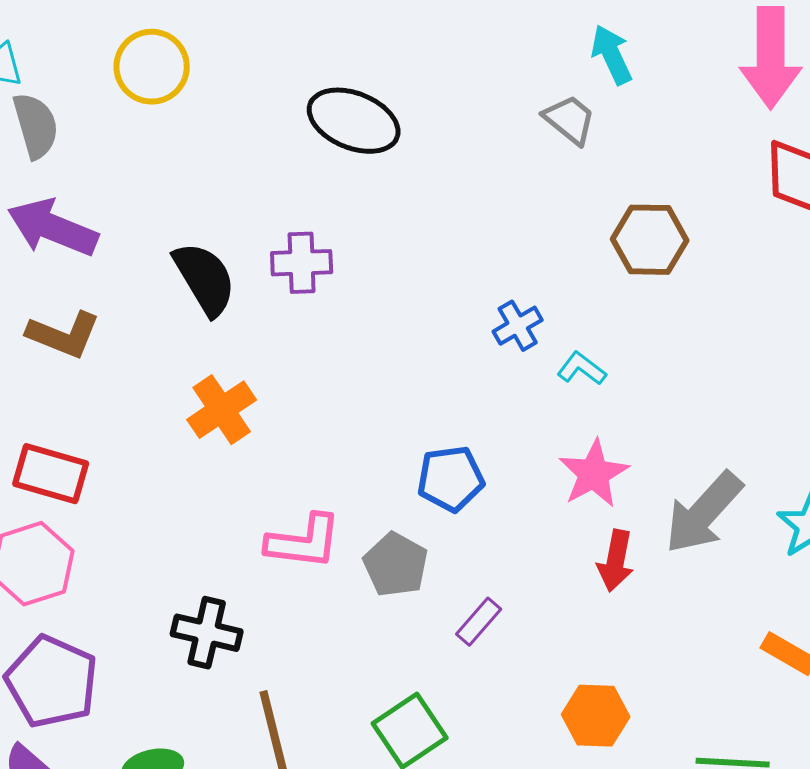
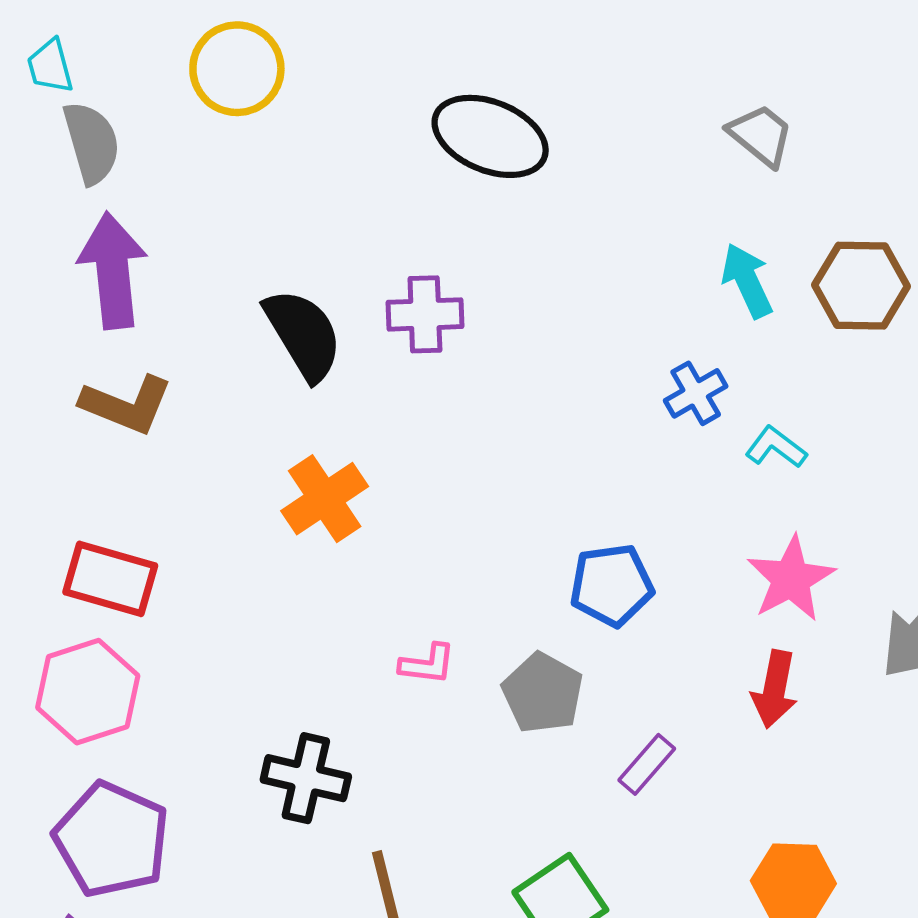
cyan arrow: (612, 55) -> (747, 281), moved
purple arrow: (53, 228) -> (113, 271), turned 62
pink L-shape: (304, 542) -> (427, 664), size x0.6
red arrow: (616, 561) -> (775, 689), moved

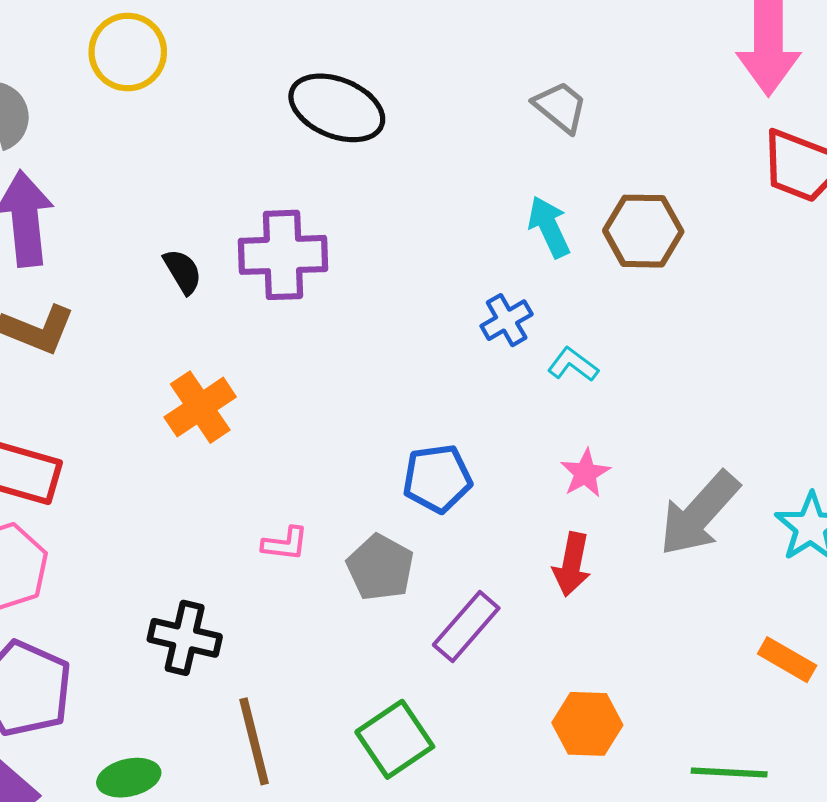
purple cross: (425, 314) -> (283, 255), size x1.4
black semicircle: (303, 334) -> (183, 271), size x0.6
pink star: (791, 579) -> (585, 473), size x0.7
purple rectangle: (647, 764) -> (466, 626), size x1.4

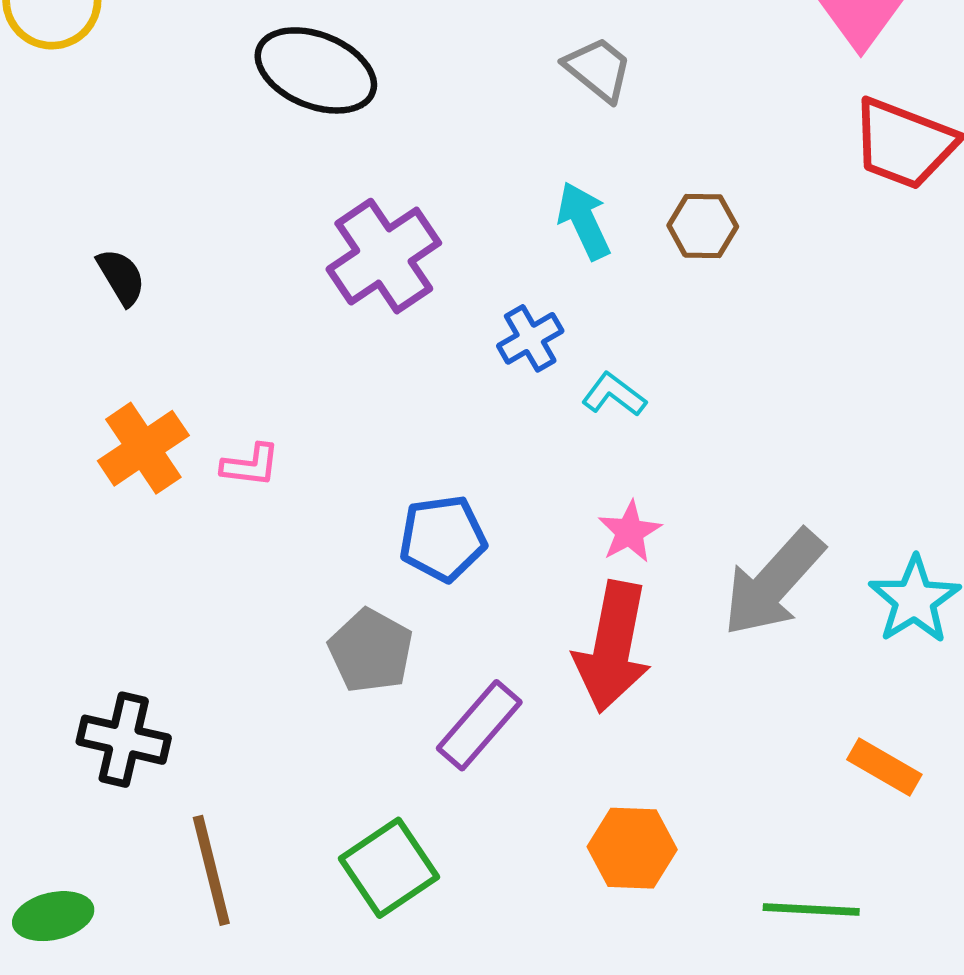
brown hexagon: (643, 231) -> (703, 226), size x0.7
purple cross: (283, 255) -> (384, 256), moved, turned -32
pink L-shape: (285, 544) -> (251, 465), moved
red arrow: (572, 564) -> (613, 647), size x1.6

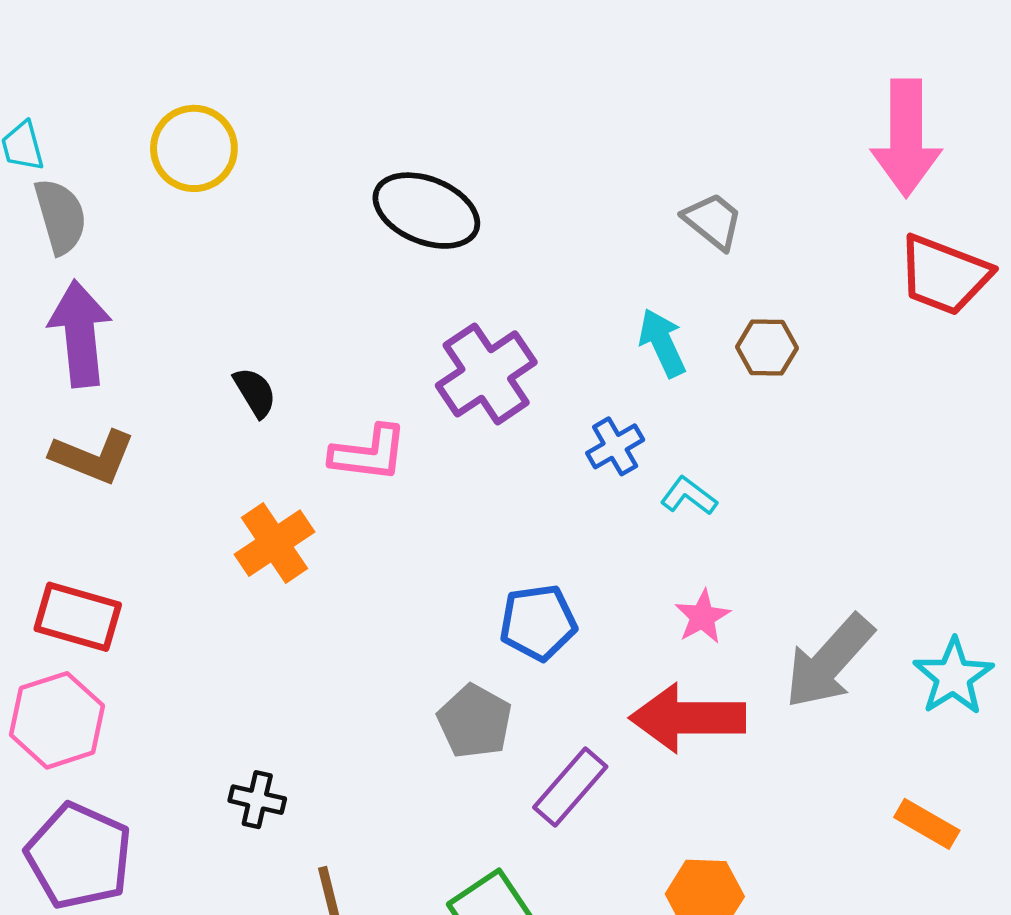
gray trapezoid: (598, 69) -> (713, 221), moved
pink L-shape: (251, 465) -> (369, 453), moved, size x1.5
red arrow: (613, 647) -> (688, 718), turned 79
black cross: (124, 740) -> (257, 800), size x0.7

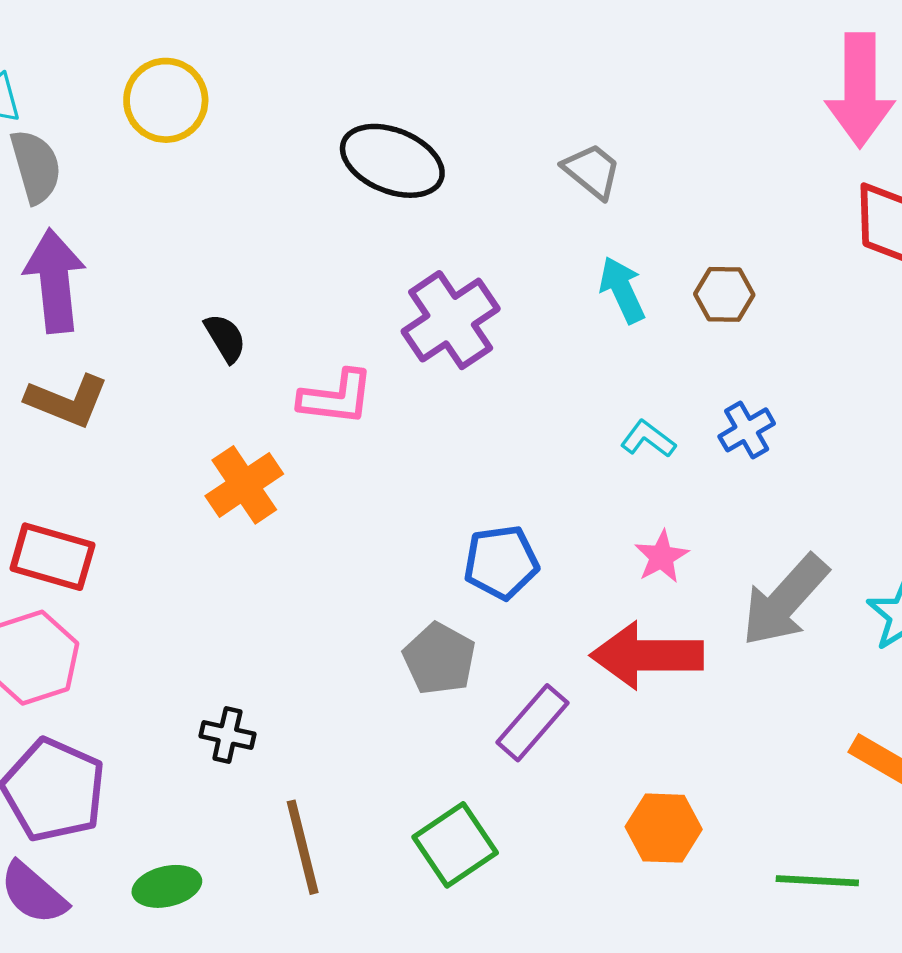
gray trapezoid: (713, 221) -> (592, 171), moved
blue cross: (615, 446) -> (747, 430), moved

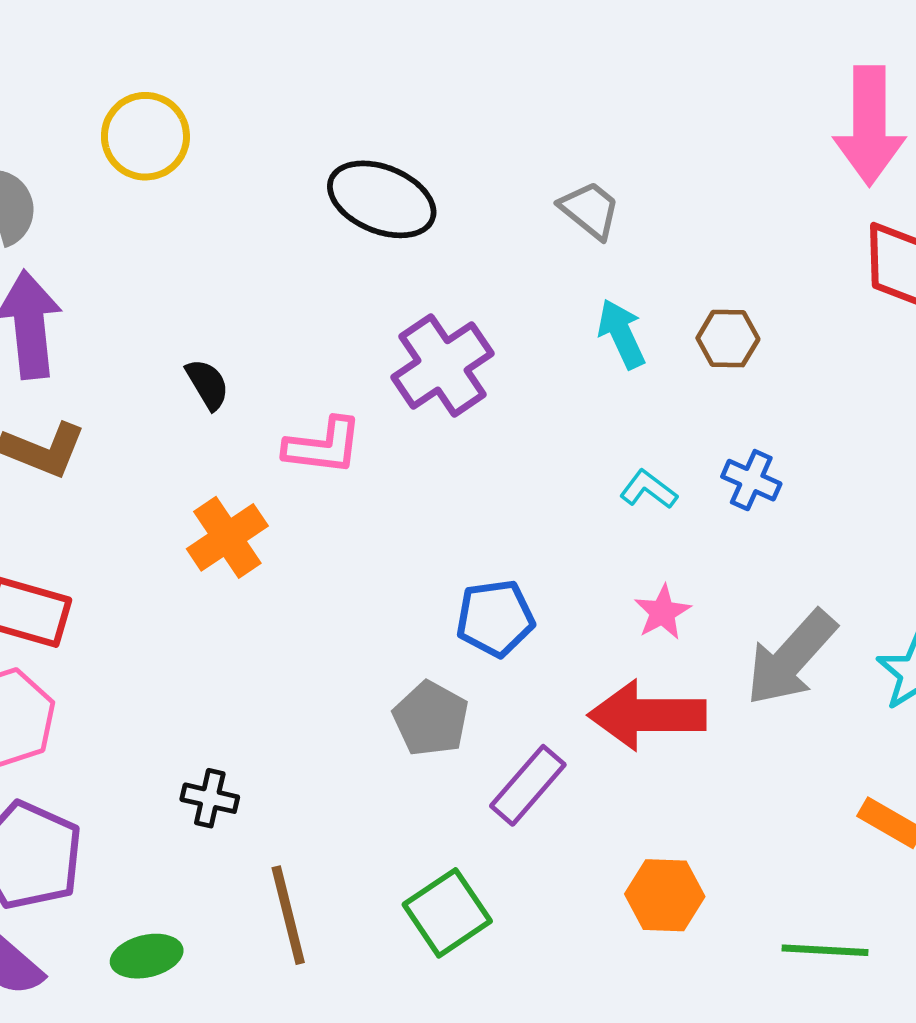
blue cross: (747, 430) -> (751, 480), turned -36

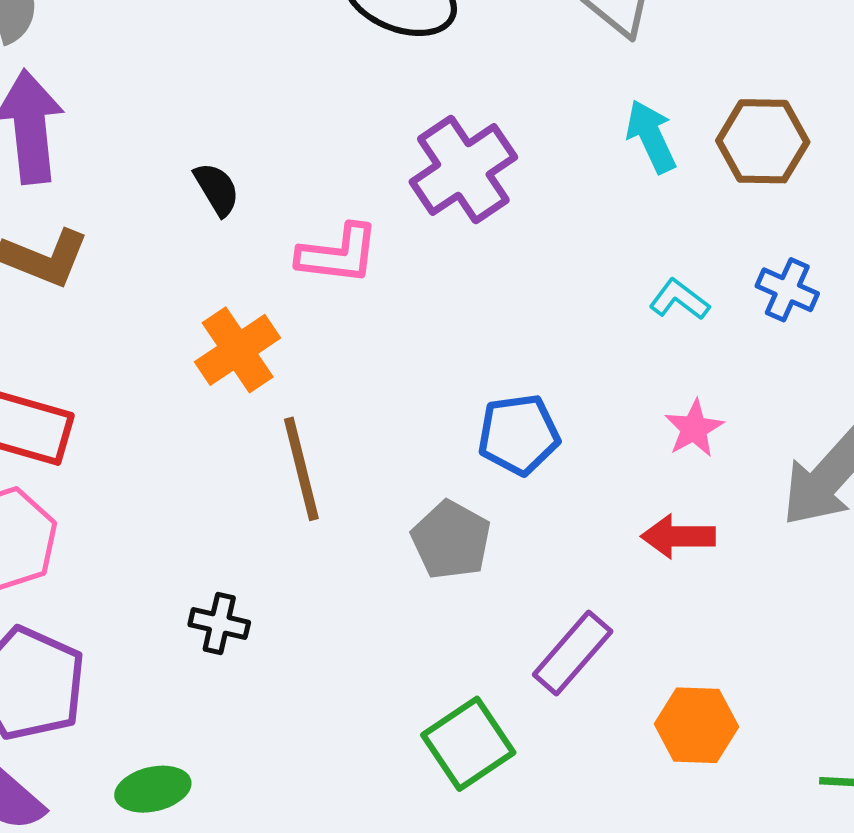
brown hexagon: (728, 339) -> (763, 141), size x1.4
red arrow: (647, 715) -> (678, 536), size x0.6
purple rectangle: (528, 785) -> (573, 653), moved
brown line: (288, 915) -> (301, 469), moved

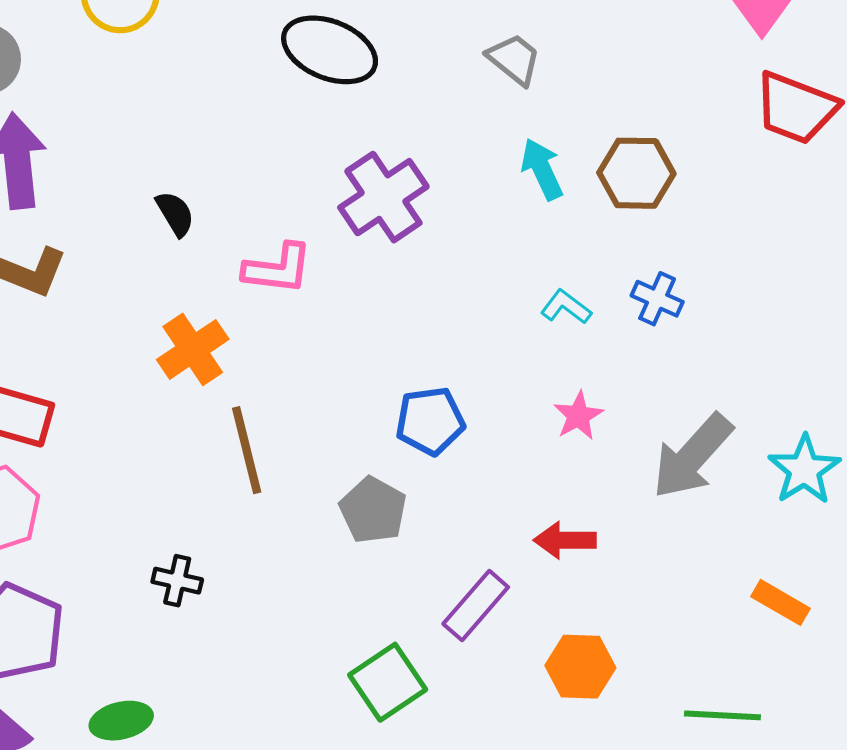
red arrow: (678, 536) -> (565, 540), moved

